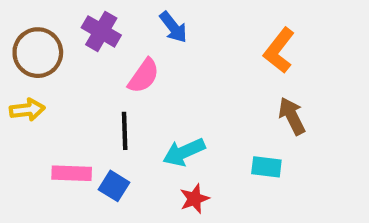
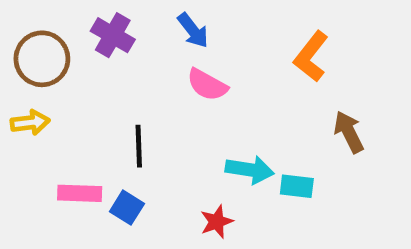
pink semicircle: (144, 76) -> (207, 85), moved, turned 84
brown arrow: (292, 116) -> (349, 132), moved
cyan arrow: (184, 152) -> (250, 170), moved, turned -147

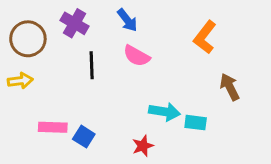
black line: (139, 146) -> (92, 65), moved

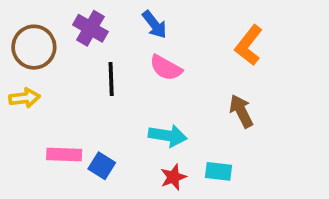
brown arrow: (230, 87) -> (241, 111), moved
cyan arrow: (165, 112) -> (168, 136), moved
cyan rectangle: (196, 123) -> (219, 171), moved

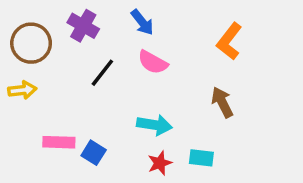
black line: (111, 79) -> (102, 73), turned 40

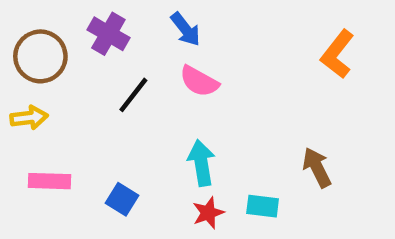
orange L-shape: (229, 41) -> (337, 54), moved
brown arrow: (222, 102) -> (317, 167), moved
cyan arrow: (154, 125) -> (201, 163), turned -108
pink rectangle: (59, 142) -> (49, 181), moved

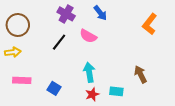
blue arrow: (185, 29) -> (100, 13), moved
purple cross: (108, 34) -> (66, 14), moved

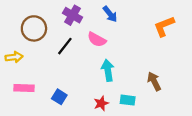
orange L-shape: (150, 24) -> (164, 26), turned 30
brown circle: (18, 25) -> (34, 28), moved
cyan arrow: (89, 72) -> (108, 70), moved

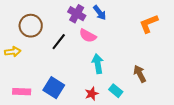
purple cross: (73, 15) -> (77, 14), moved
pink rectangle: (24, 88) -> (22, 92), moved
blue square: (59, 97) -> (54, 88), size x1.5
cyan rectangle: (128, 100) -> (116, 91), turned 32

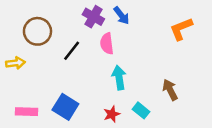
pink semicircle: (88, 36) -> (107, 44), turned 54

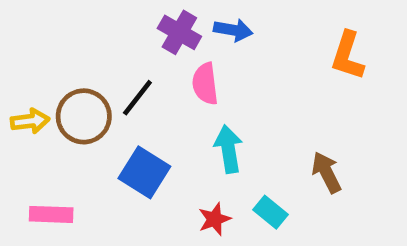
blue arrow: (121, 16) -> (233, 30), turned -42
orange L-shape: (181, 29) -> (348, 56), turned -50
brown circle: (37, 31) -> (84, 116), moved
blue square: (65, 107) -> (144, 172), moved

